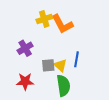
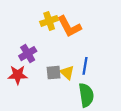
red star: (25, 81) -> (18, 75), moved
green semicircle: (63, 86) -> (86, 95), moved

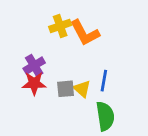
red star: (18, 75) -> (34, 83), moved

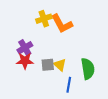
blue line: (104, 81) -> (69, 85), moved
green semicircle: (105, 116) -> (88, 69), moved

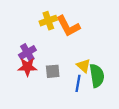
yellow triangle: (60, 65) -> (84, 66), moved
blue line: (69, 85) -> (78, 83), moved

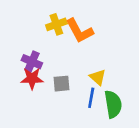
purple cross: (27, 53) -> (32, 62), turned -35
green semicircle: (97, 76) -> (113, 104), moved

